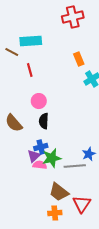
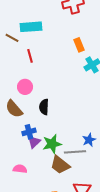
pink circle: (39, 101) -> (25, 87), moved
blue cross: (41, 147) -> (29, 132), moved
pink semicircle: (40, 165) -> (20, 169), moved
brown trapezoid: (59, 192) -> (60, 165), moved

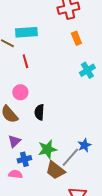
orange rectangle: (79, 45) -> (76, 38), moved
blue cross: (29, 132) -> (24, 159), moved
purple triangle: (34, 142) -> (14, 141), moved
gray line: (75, 152) -> (70, 157), turned -45

